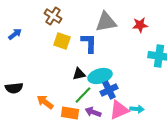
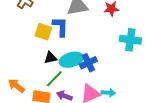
yellow square: (62, 41) -> (43, 32), moved
blue cross: (109, 90) -> (88, 63), moved

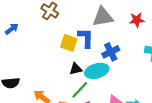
blue cross: (88, 63) -> (111, 52), moved

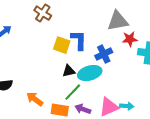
gray triangle: (103, 17) -> (118, 21), moved
red star: (137, 20) -> (130, 39), moved

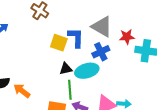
gray triangle: (118, 21) -> (102, 27), moved, turned 40
green line: (73, 92) -> (70, 90), turned -48
orange arrow: (35, 99) -> (22, 91), moved

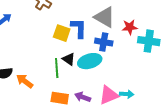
blue cross: (101, 52) -> (104, 42), turned 36
black triangle: (66, 69) -> (69, 59), turned 48
green line: (70, 90) -> (57, 68), moved

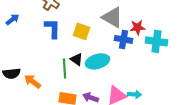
blue L-shape: (79, 28) -> (52, 28), moved
yellow square: (62, 33) -> (81, 31), moved
blue cross: (104, 42) -> (123, 39), moved

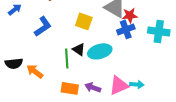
red star: (137, 27) -> (130, 15), moved
blue L-shape: (52, 28) -> (43, 26), moved, turned 55
blue cross: (123, 39) -> (126, 29), turned -30

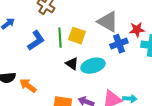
red star: (130, 15) -> (137, 30), moved
green line: (67, 58) -> (60, 38), moved

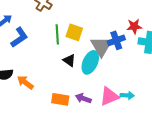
gray triangle: (108, 22) -> (101, 46), moved, turned 30
blue L-shape: (36, 41) -> (19, 37), moved
cyan ellipse: (93, 66) -> (90, 62), turned -50

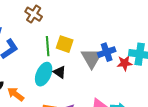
red star: (134, 26) -> (125, 63), moved
cyan ellipse: (90, 62) -> (44, 74), moved

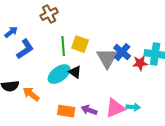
brown cross: (34, 14) -> (49, 14), turned 30
blue cross: (107, 52) -> (122, 52), turned -30
cyan ellipse: (44, 74) -> (59, 74), turned 30

